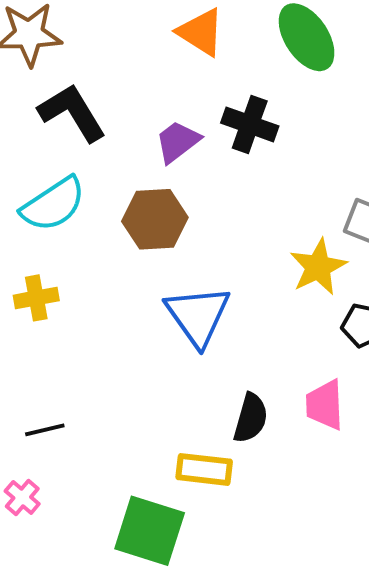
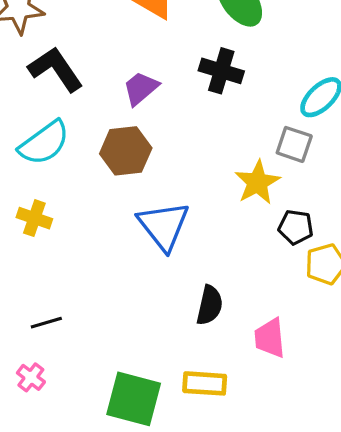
black cross: (250, 124) -> (221, 71), moved
yellow cross: (36, 298) -> (34, 218), turned 32
pink trapezoid: (325, 405) -> (270, 338), moved
yellow rectangle: (204, 469) -> (205, 383), moved

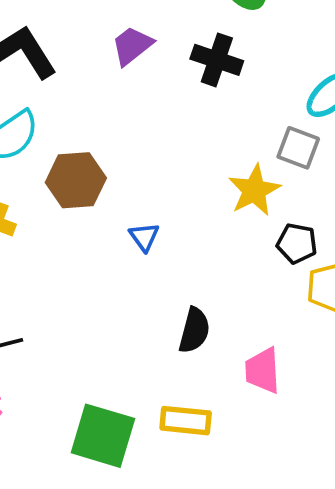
purple trapezoid: (141, 88) -> (132, 46), moved
brown hexagon: (126, 151) -> (76, 180), moved
blue triangle: (164, 226) -> (144, 237), size x0.5

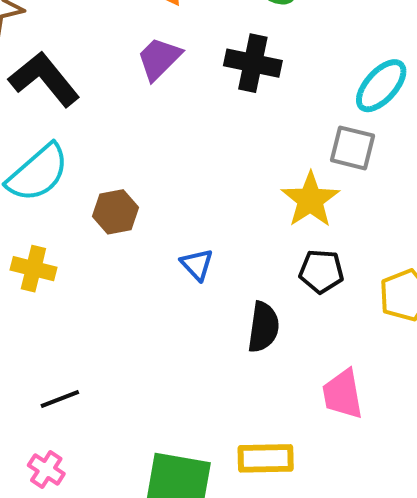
brown hexagon: (76, 180) -> (115, 212), size x0.7
black pentagon: (297, 243) -> (321, 271), moved
black semicircle: (194, 330) -> (263, 327), moved

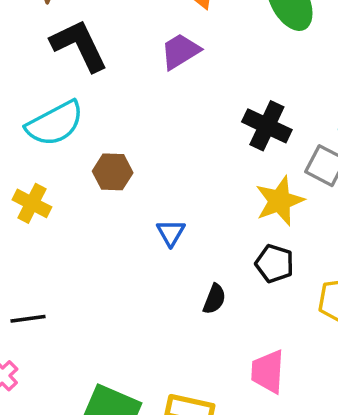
black cross: (253, 63) -> (267, 126), moved
black semicircle: (263, 327) -> (214, 299), size x0.7

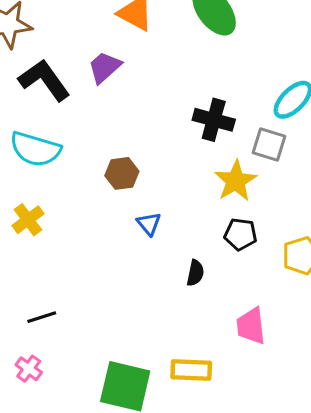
purple trapezoid: (180, 51) -> (105, 67), moved
cyan semicircle: (55, 123) -> (35, 149), turned 54
brown hexagon: (113, 172) -> (122, 173), moved
yellow cross: (32, 203) -> (28, 220), turned 36

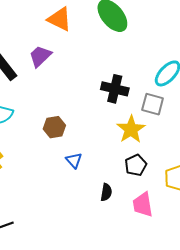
black pentagon: (241, 234) -> (136, 165), turned -30
pink trapezoid: (251, 326) -> (143, 205), moved

